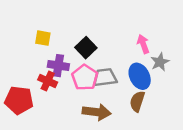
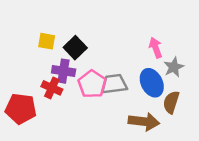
black square: (86, 48) -> (75, 48), moved
brown semicircle: (137, 101) -> (171, 102), moved
brown arrow: (97, 112) -> (144, 122), moved

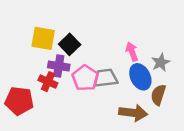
yellow square: (47, 41) -> (43, 38), size x1.5
pink arrow: (156, 48) -> (132, 52), moved

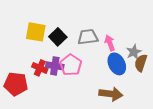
purple cross: (59, 66) -> (55, 66), moved
gray trapezoid: (106, 78) -> (88, 37), moved
brown semicircle: (158, 95) -> (141, 63), moved

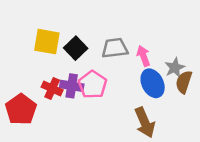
red pentagon: (16, 84) -> (21, 109), turned 30
brown arrow: (111, 94) -> (145, 122), turned 60

